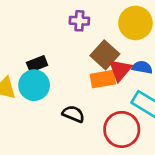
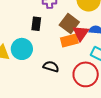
black rectangle: (37, 64) -> (36, 24), moved, turned -56

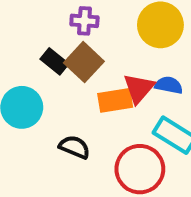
brown square: (69, 23) -> (84, 62), moved
black rectangle: (36, 24) -> (55, 61), turned -64

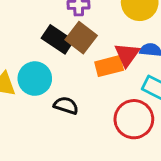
black rectangle: (55, 61) -> (58, 39), size x1.4
black semicircle: (75, 147) -> (66, 106), moved

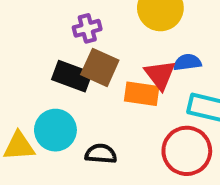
orange rectangle: (109, 66) -> (142, 94), turned 36

